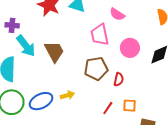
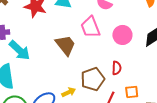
brown trapezoid: (54, 52) -> (66, 45), moved
brown pentagon: (96, 69) -> (93, 79), moved

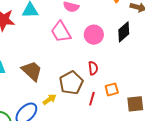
brown trapezoid: (66, 45) -> (32, 71), moved

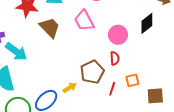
pink circle: (94, 35) -> (118, 35), moved
brown trapezoid: (32, 71) -> (50, 28), moved

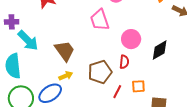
black diamond: (147, 23) -> (160, 50), moved
brown trapezoid: (50, 28) -> (65, 51), moved
yellow arrow: (70, 88) -> (66, 76), moved

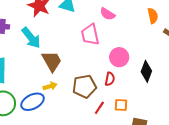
cyan arrow: (28, 40) -> (31, 38), moved
black diamond: (160, 50) -> (146, 71), turned -45

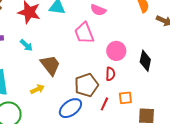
cyan arrow: (31, 38) -> (26, 45), size x0.6
yellow arrow: (50, 86) -> (37, 89), moved
blue ellipse: (33, 102) -> (70, 108), moved

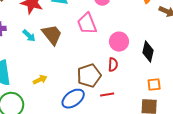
brown trapezoid: (50, 65) -> (52, 35), moved
orange square: (125, 98) -> (154, 84), moved
red line: (104, 104) -> (107, 95), turned 56

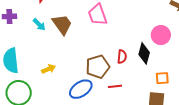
pink circle: (119, 42) -> (161, 35), moved
black diamond: (148, 51) -> (144, 53), moved

